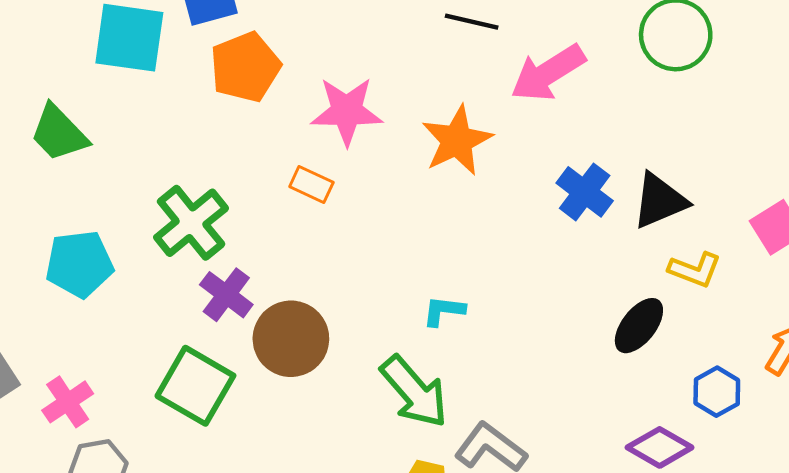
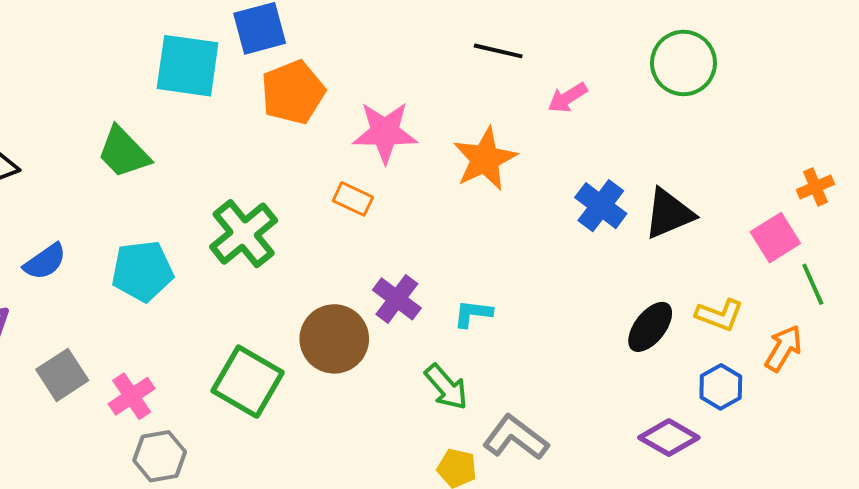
pink arrow: (548, 73) -> (568, 98), size x0.6
yellow L-shape: (695, 270) -> (719, 315), moved
purple cross: (226, 295) -> (397, 299), moved
green arrow: (414, 392) -> (446, 387), size x0.7

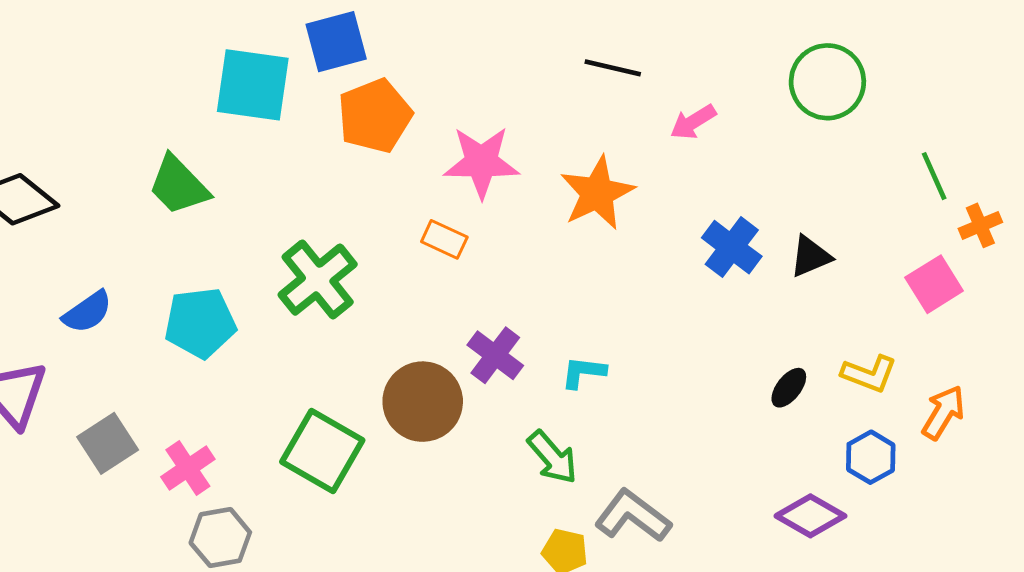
black triangle: (669, 214) -> (810, 256), size x0.7
green line: (813, 284) -> (934, 176), moved
black ellipse: (650, 327) -> (789, 388), size x0.7

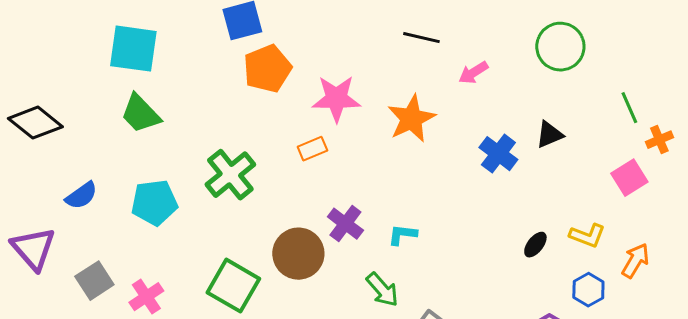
cyan square: (253, 85) -> (133, 49), moved
orange rectangle: (444, 239) -> (312, 149), turned -48
black triangle: (810, 256) -> (549, 135), moved

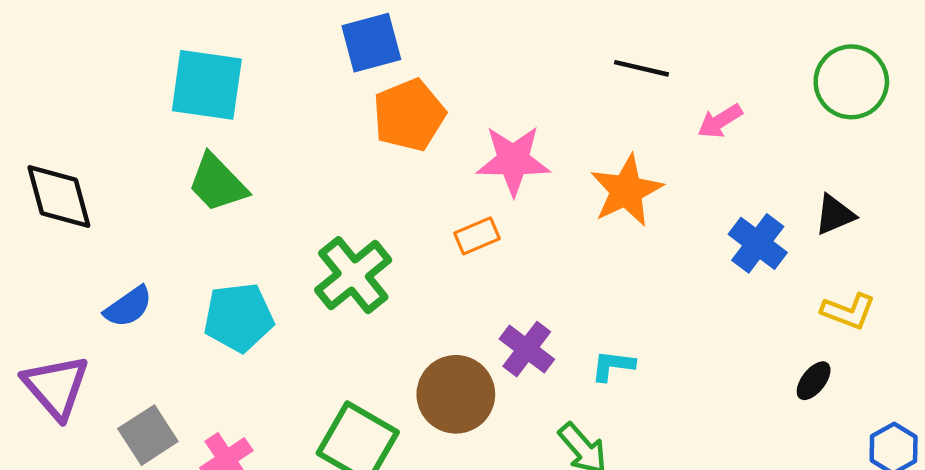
black diamond: (35, 123) -> (59, 197), turned 36
yellow L-shape: (587, 236) -> (848, 311), moved

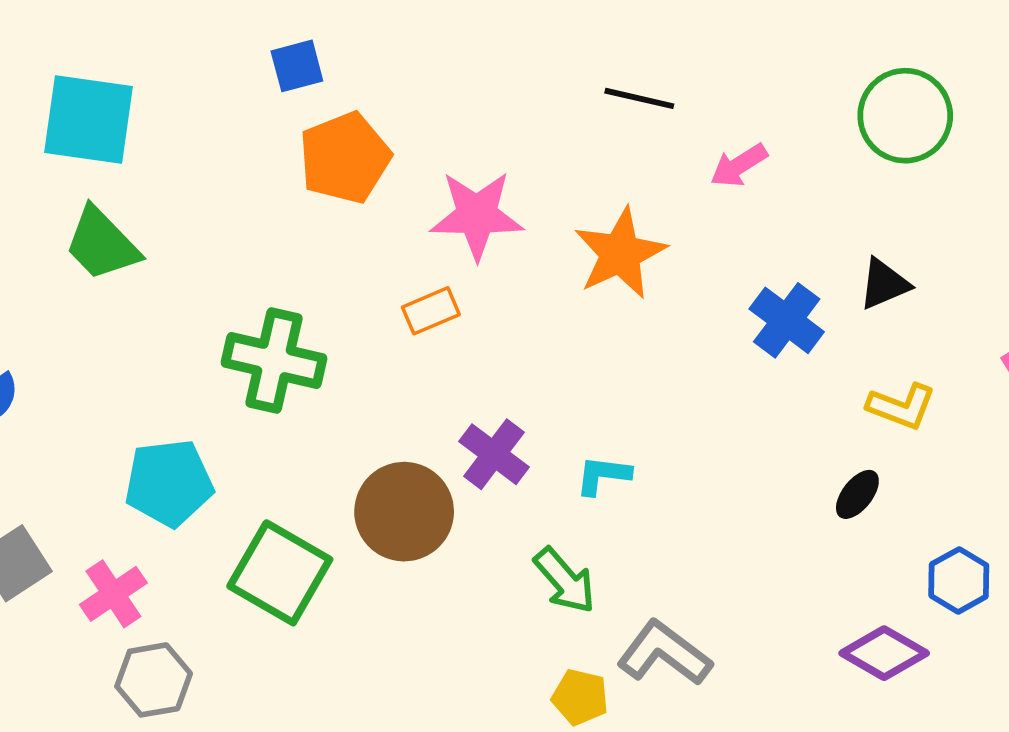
blue square: (371, 43) -> (297, 66), size x0.7
green cross: (353, 275) -> (274, 361), turned -38
cyan pentagon: (238, 317) -> (169, 483), moved

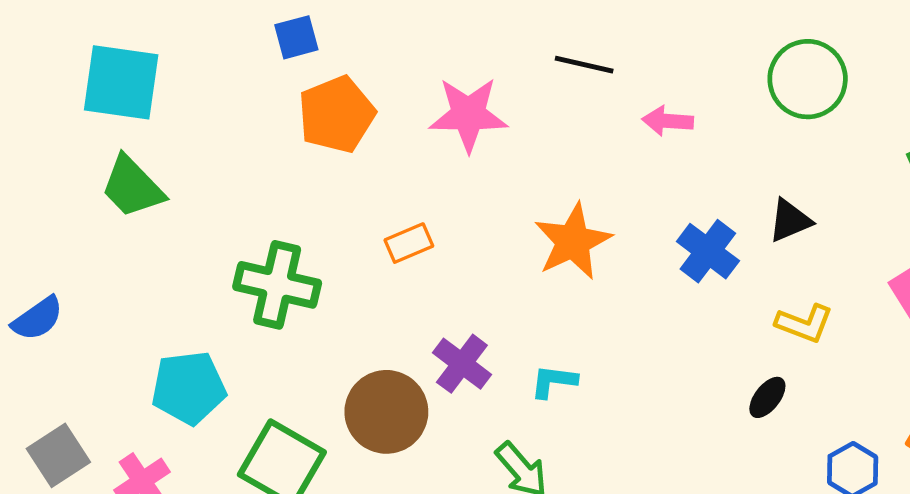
pink arrow: (739, 165) -> (668, 121), turned 36
pink star: (477, 215) -> (468, 114), moved
orange star: (620, 253) -> (573, 241), moved

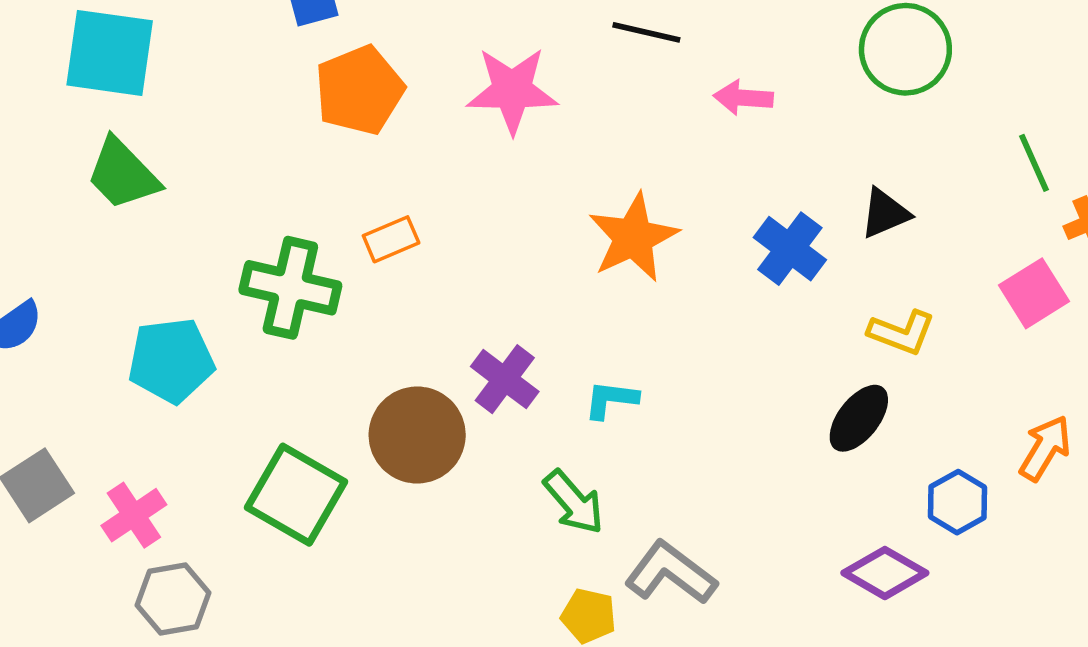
orange rectangle: (409, 243) -> (391, 239), moved
cyan pentagon: (189, 388) -> (171, 360), moved
black ellipse: (767, 397) -> (859, 418), size x1.4

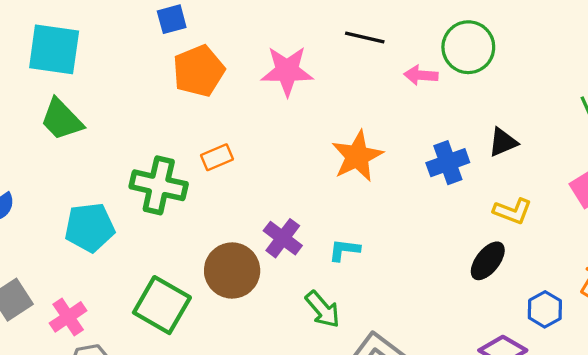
green circle: (905, 49) -> (468, 47), moved
blue cross: (790, 249) -> (448, 163), turned 33

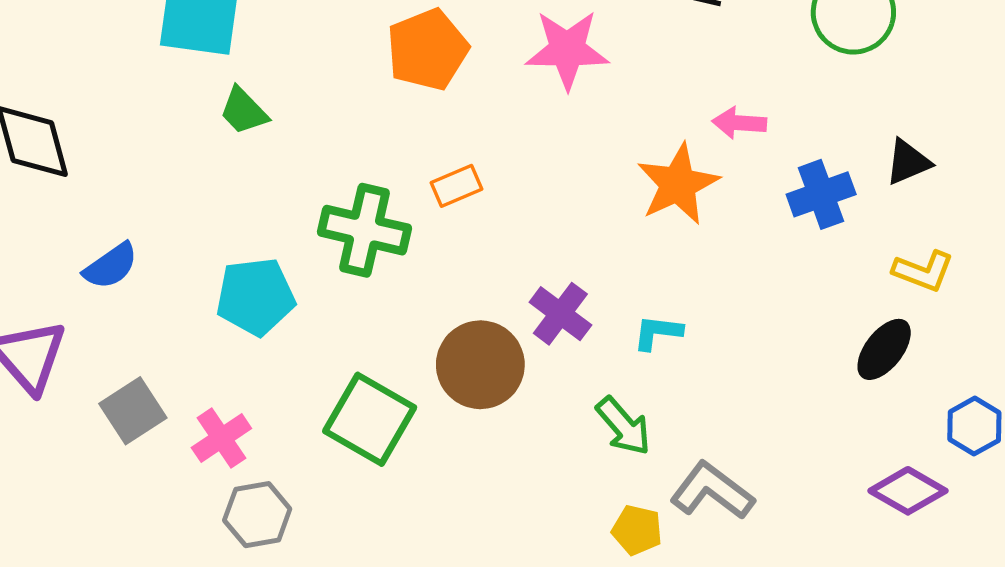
pink arrow: (421, 75) -> (739, 123), moved
green trapezoid: (62, 119) -> (244, 111), moved, size x0.7

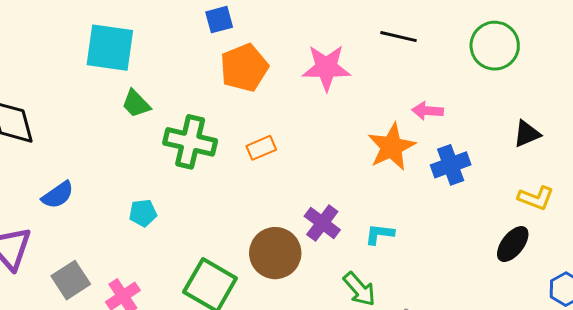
blue cross: (821, 194) -> (451, 165), moved
green cross: (365, 230) -> (190, 142), moved
cyan pentagon: (255, 297) -> (143, 213), size x0.6

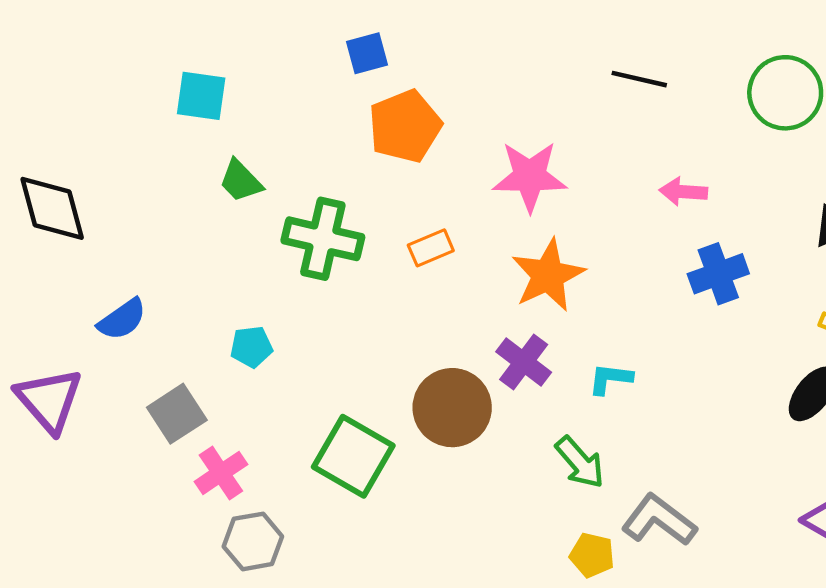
cyan square: (110, 48) -> (201, 96), size x0.7
pink star: (326, 68) -> (530, 176), moved
orange star: (391, 147) -> (548, 275), moved
gray square: (71, 280) -> (177, 414), moved

